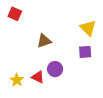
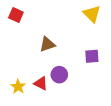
yellow triangle: (88, 28) -> (92, 14), moved

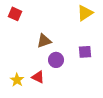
yellow triangle: (92, 14) -> (85, 13), turned 42
purple circle: (59, 75) -> (56, 60), moved

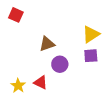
yellow triangle: (85, 13) -> (91, 34), moved

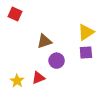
red triangle: (41, 82) -> (38, 78), turned -48

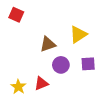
yellow triangle: (86, 32) -> (78, 34), moved
purple square: (86, 52) -> (88, 64), moved

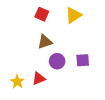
red square: (16, 15) -> (42, 14), moved
yellow triangle: (78, 34) -> (73, 15), moved

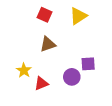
purple circle: (57, 61) -> (72, 77), moved
yellow star: (17, 82) -> (24, 70), moved

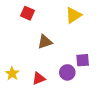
red square: (45, 15) -> (27, 13), moved
yellow star: (24, 70) -> (12, 73), moved

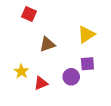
yellow triangle: (73, 15) -> (86, 35), moved
yellow star: (12, 73) -> (21, 71), moved

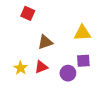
yellow triangle: (86, 35) -> (82, 33), turned 30
red triangle: (41, 83) -> (41, 67), moved

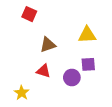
red triangle: (41, 67) -> (43, 71), turned 40
yellow star: (21, 68) -> (22, 93), moved

